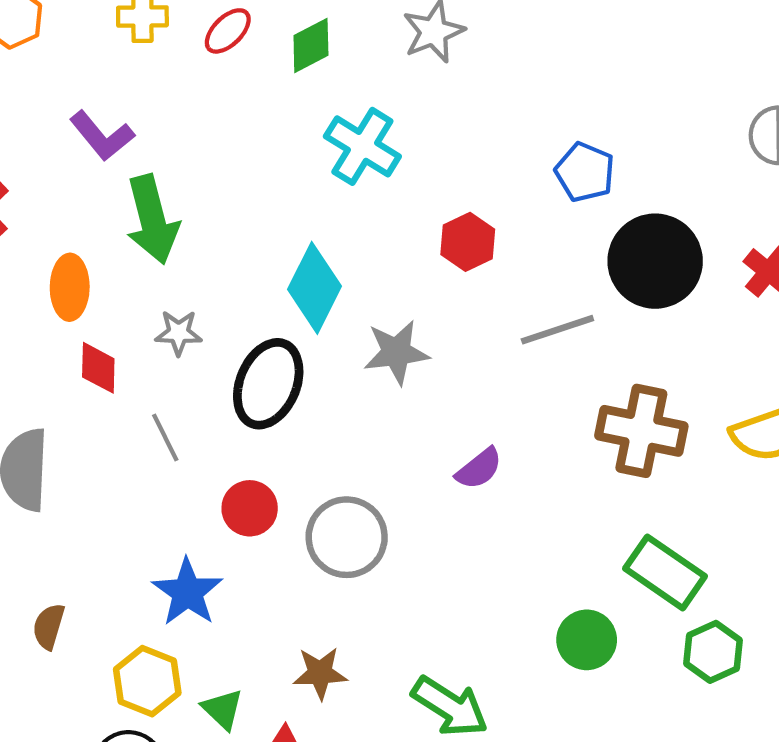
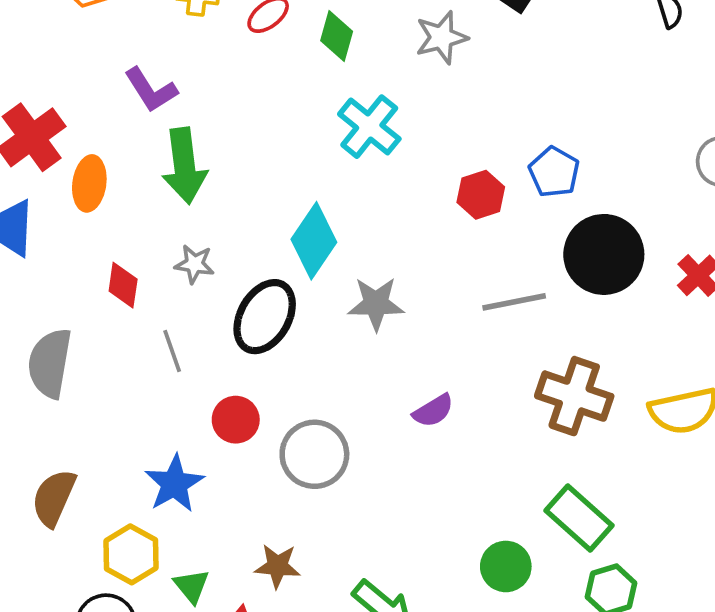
green diamond: (311, 45) -> (337, 36), turned -54
red hexagon: (468, 242) -> (481, 195), moved
orange ellipse: (70, 287) -> (89, 183), moved
brown semicircle: (49, 626) -> (54, 498), size x1.5

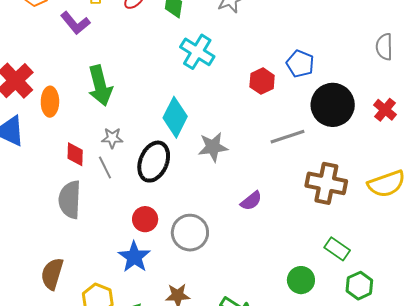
purple L-shape: (151, 90) -> (75, 23), moved
gray line: (172, 351) -> (105, 167), moved
gray semicircle: (50, 363) -> (70, 200), moved
blue star: (174, 484) -> (134, 257), moved
green rectangle: (579, 518) -> (337, 249), size x0.7

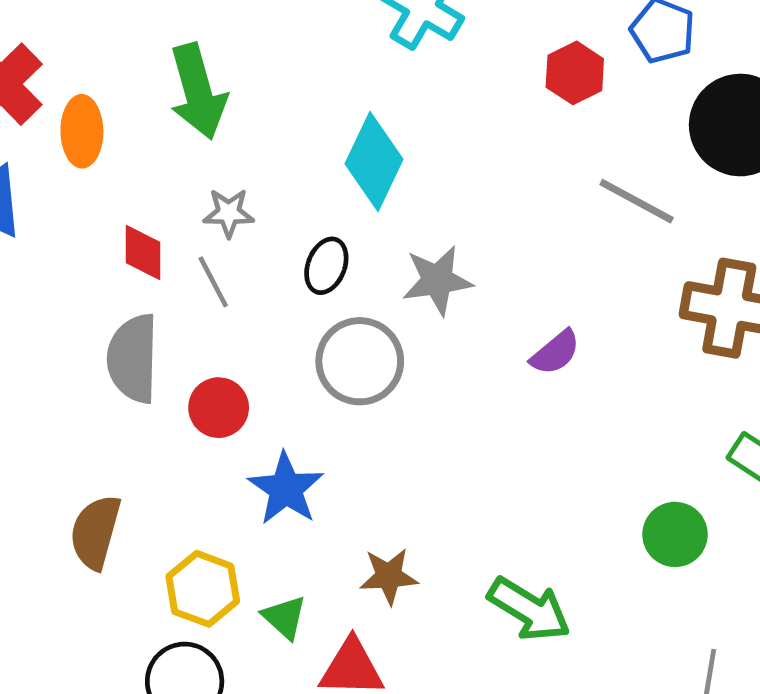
gray line: (287, 137) -> (637, 201), turned 48
gray star: (213, 147) -> (437, 280), moved
black ellipse: (154, 162) -> (326, 266), size x0.6
red circle: (145, 219) -> (219, 408), moved
gray circle: (190, 233) -> (360, 361), moved

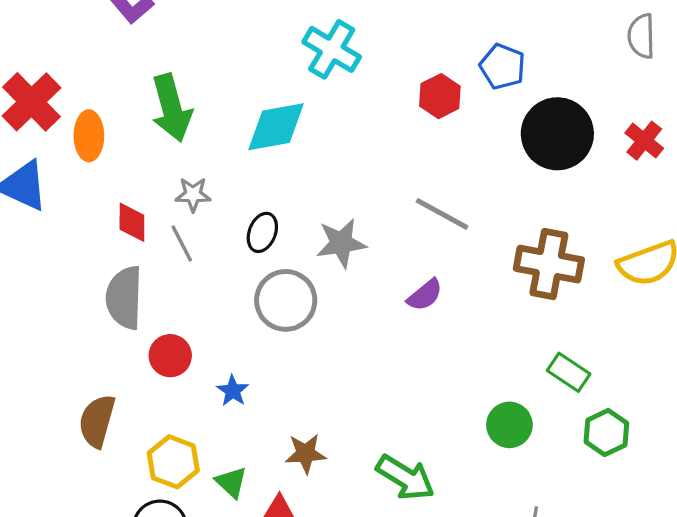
cyan diamond: (374, 161) -> (276, 127), moved, turned 54
gray line: (637, 201) -> (442, 214), moved
red circle: (219, 408) -> (170, 356), moved
blue star: (286, 489) -> (233, 391), size x0.6

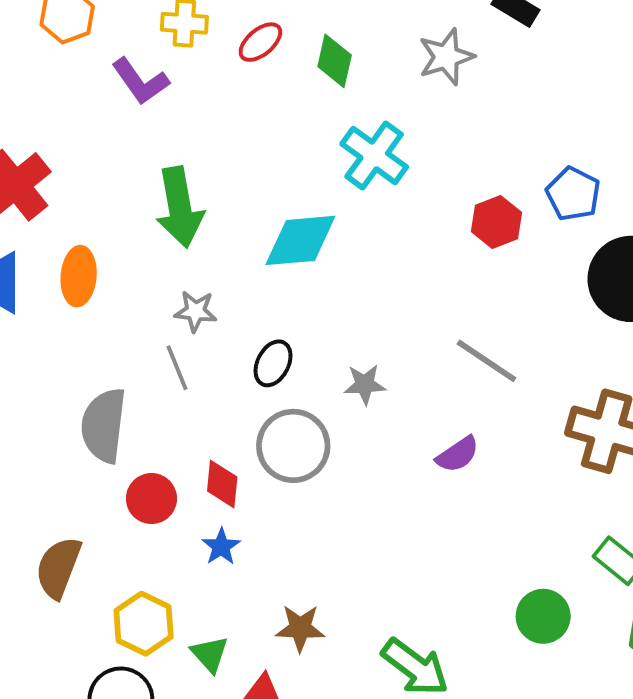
orange ellipse: (89, 136) -> (79, 276), moved
red diamond: (132, 222) -> (222, 484), moved
gray star: (341, 243) -> (365, 384), size x0.7

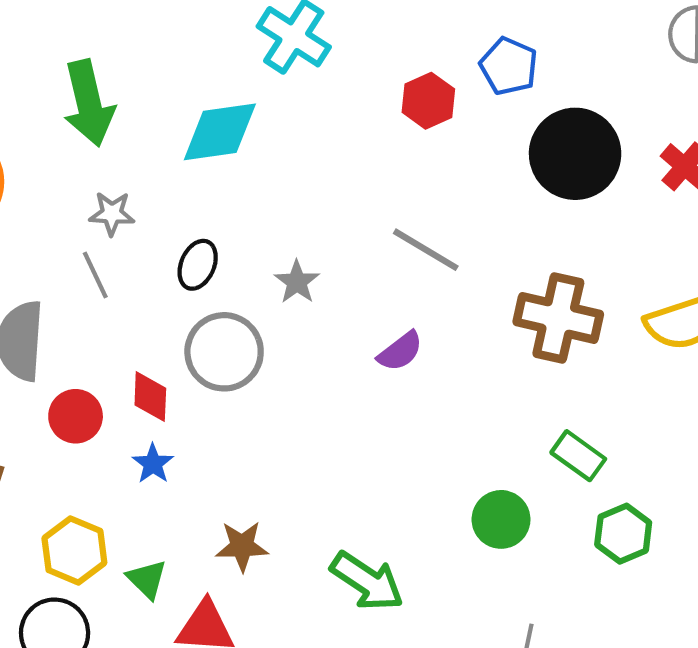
gray star: (365, 384) -> (297, 282), turned -30

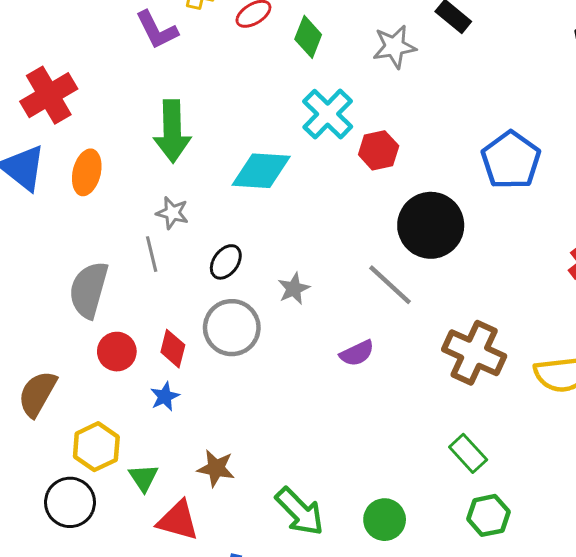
blue pentagon: (509, 66) -> (511, 160), moved, size x1.4
red hexagon: (428, 101) -> (379, 150), moved
black circle: (575, 154) -> (431, 225), moved
green circle: (501, 519) -> (385, 520), moved

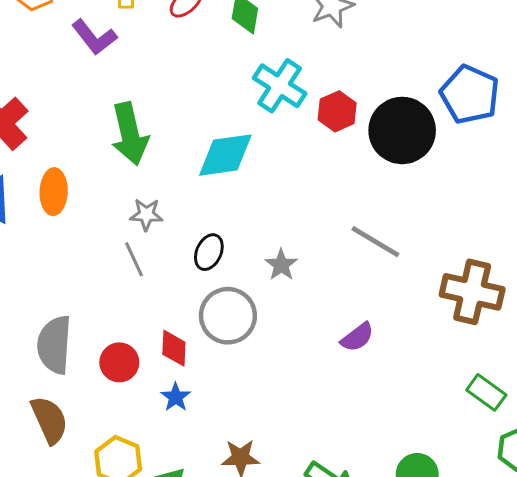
black circle: (431, 225) -> (402, 130), moved
gray semicircle: (89, 290) -> (54, 345), moved
purple semicircle: (357, 353) -> (357, 337), moved
brown semicircle: (37, 394) -> (49, 420), turned 138

